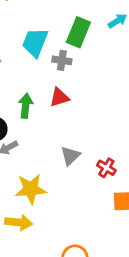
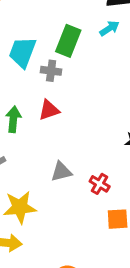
gray triangle: (70, 156) -> (61, 172), turned 30

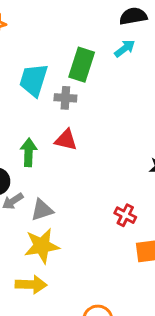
red triangle: (49, 110) -> (66, 140), turned 35
gray triangle: (61, 172) -> (42, 210), moved

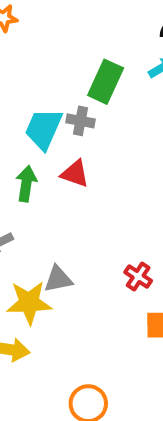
cyan trapezoid: (34, 80) -> (43, 129), moved
gray triangle: (42, 210) -> (58, 279), moved

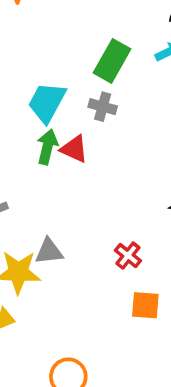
gray cross: (80, 121) -> (103, 107), moved
green arrow: (26, 184) -> (47, 147), moved

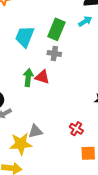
cyan trapezoid: (47, 102) -> (25, 37), moved

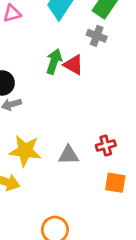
red cross: (76, 129) -> (106, 145), turned 32
gray triangle: (35, 131) -> (69, 155), moved

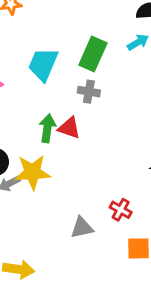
red cross: (106, 145) -> (121, 210), turned -36
yellow star: (25, 151) -> (33, 172), moved

